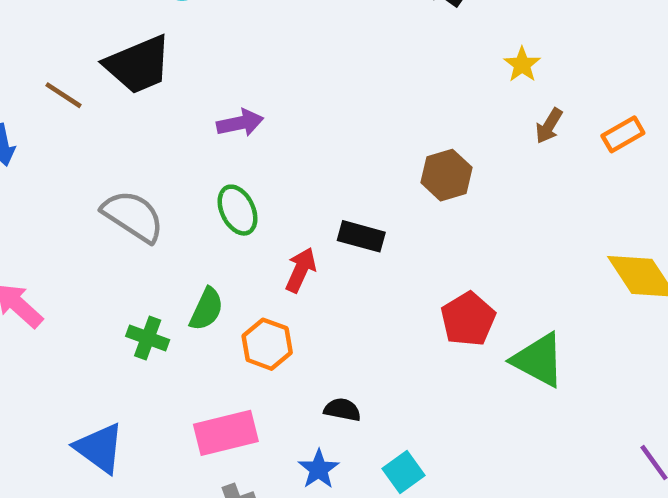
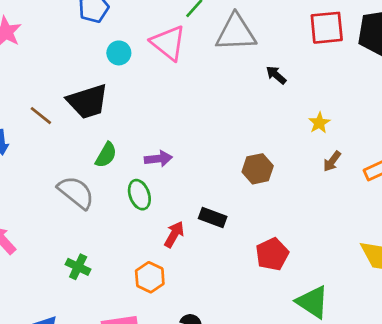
purple arrow: (240, 123) -> (158, 159), moved
brown hexagon: (446, 175) -> (258, 169), moved
green semicircle: (206, 309) -> (106, 155), moved
red pentagon: (468, 319) -> (272, 254), moved

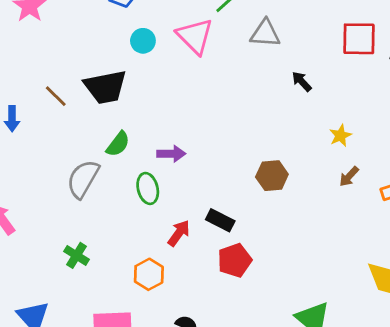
gray triangle: (236, 33) -> (265, 33), size x0.7
gray semicircle: (76, 192) -> (83, 179), turned -105
red pentagon: (272, 254) -> (235, 260), moved

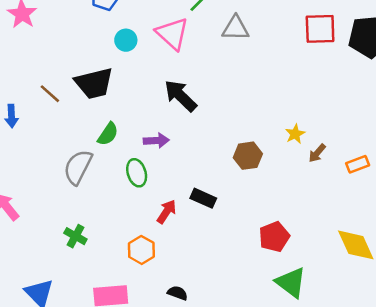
black arrow: (302, 81) -> (181, 96), moved, size x1.8
yellow star: (340, 136) -> (295, 134), moved
red pentagon: (235, 260) -> (274, 237), moved

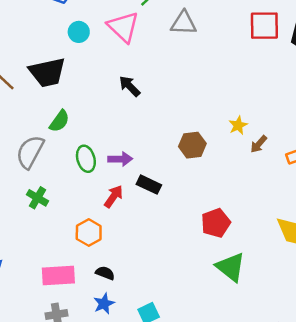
black arrow: (181, 96) -> (130, 86), size x0.7
purple arrow: (156, 141) -> (120, 159), moved
green cross: (75, 236) -> (37, 198), moved
black semicircle: (178, 293) -> (105, 273), moved

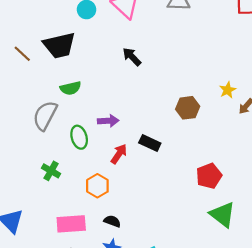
green semicircle: (59, 121) -> (71, 88), turned 42
green ellipse: (86, 159) -> (79, 137), moved
purple arrow: (120, 159) -> (108, 121), moved
green cross: (37, 198) -> (51, 171), moved

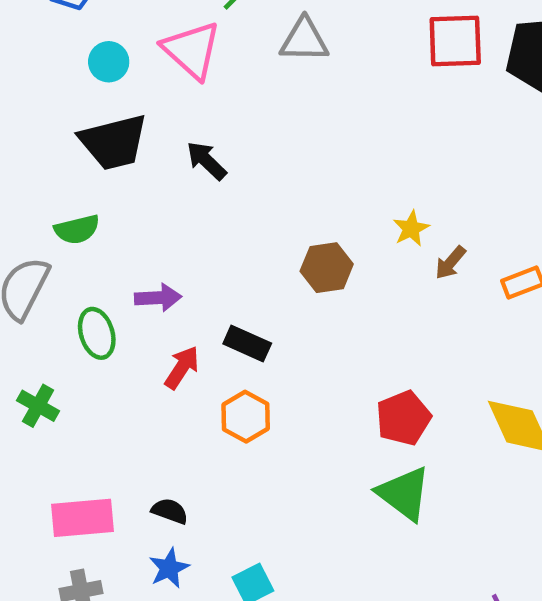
black trapezoid: (59, 45) -> (114, 142), moved
red pentagon: (209, 176) -> (403, 418), moved
orange hexagon: (97, 186) -> (246, 417), moved

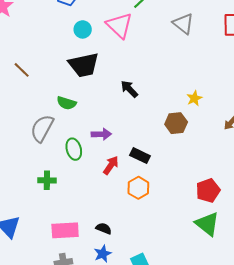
gray triangle: (304, 40) -> (183, 24), moved, turned 35
black arrow: (206, 161) -> (129, 89), moved
green semicircle: (77, 229) -> (66, 103), turned 30
yellow star: (411, 229) -> (194, 98), moved
green cross: (38, 406) -> (47, 180), turned -30

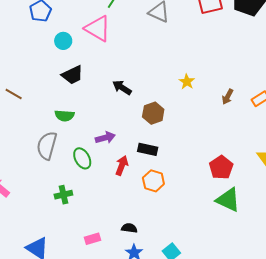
black trapezoid: (84, 65) -> (72, 75), size x0.7
brown hexagon: (176, 123) -> (153, 113), moved
pink rectangle: (65, 230) -> (92, 239), size x0.6

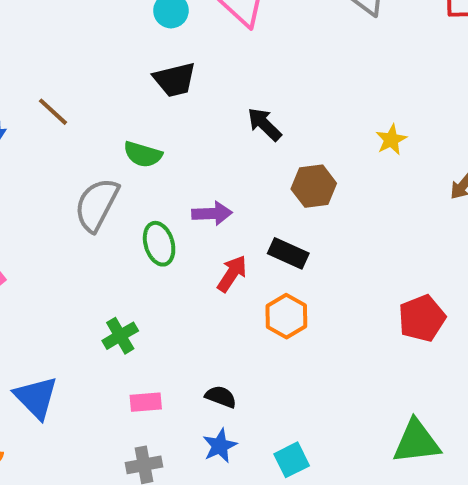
brown line: (14, 94) -> (53, 112), moved
green cross: (63, 195) -> (120, 336), moved, turned -30
green triangle: (228, 200) -> (416, 442), moved, turned -44

